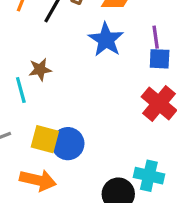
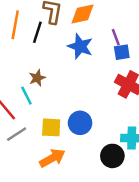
blue circle: (68, 144) -> (80, 123), moved
orange arrow: (38, 180) -> (52, 158), turned -30

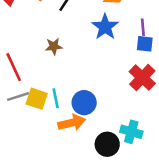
cyan line: (26, 96) -> (56, 98), moved
yellow square: (51, 127) -> (37, 99), moved
orange arrow: (52, 158) -> (72, 123), moved

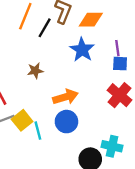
cyan line: (56, 98) -> (38, 131), moved
yellow square: (37, 99) -> (22, 120), turned 36
orange arrow: (72, 123) -> (65, 97), moved

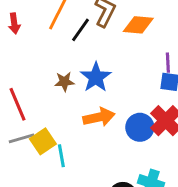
blue star: (82, 50) -> (96, 77), moved
blue circle: (66, 122) -> (140, 127), moved

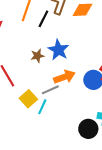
gray line: (21, 138) -> (50, 90), moved
cyan line: (61, 156) -> (42, 107), turned 42

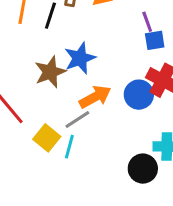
blue star: (58, 50) -> (80, 58), turned 30
brown star: (37, 56) -> (50, 72), size x1.5

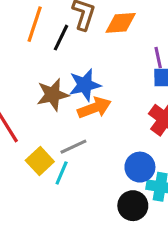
blue circle: (139, 95) -> (140, 167), moved
orange arrow: (95, 97) -> (94, 108), moved

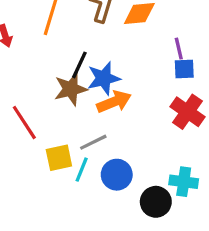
black line: (61, 38) -> (79, 65), moved
yellow square: (40, 161) -> (59, 158), turned 32
blue circle: (140, 167) -> (117, 175), moved

